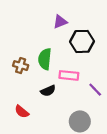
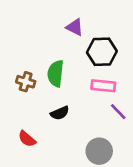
purple triangle: (60, 22) -> (75, 27), turned 48
pink rectangle: (69, 75) -> (103, 86), moved

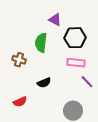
green semicircle: (56, 74) -> (41, 43), moved
red semicircle: (27, 139) -> (20, 102), turned -64

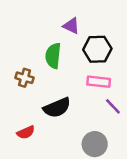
black semicircle: (44, 83) -> (57, 108), size x1.5

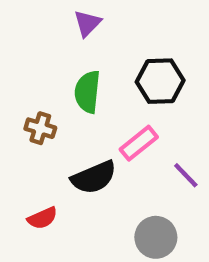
purple triangle: (71, 26) -> (87, 23), moved, turned 48
pink rectangle: (99, 82) -> (139, 143), moved, turned -45

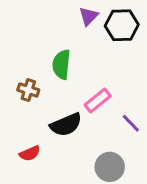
purple triangle: (87, 23) -> (89, 16), moved
black hexagon: (160, 81) -> (122, 25), moved

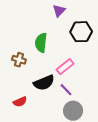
black hexagon: (122, 25) -> (81, 32), moved
purple line: (131, 123) -> (66, 90), moved

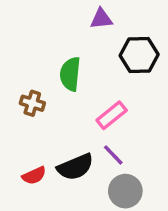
purple triangle: (59, 11) -> (101, 19), turned 40
black semicircle: (44, 83) -> (75, 167), moved

